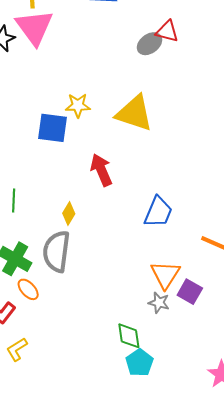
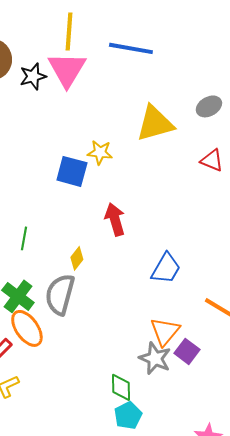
red triangle: (167, 31) -> (212, 160), moved
gray ellipse: (149, 44) -> (209, 106), moved
yellow triangle: (134, 113) -> (155, 123), moved, turned -42
orange ellipse: (28, 289) -> (27, 328), size x1.6
gray star: (159, 303) -> (155, 358), size x1.5

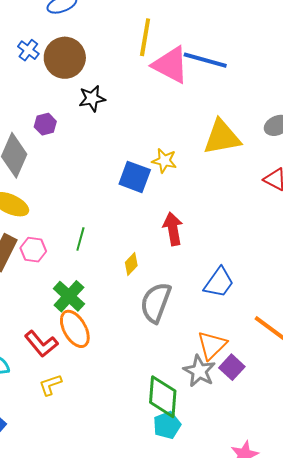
pink triangle: (67, 69) -> (171, 65), moved, turned -39
black star: (33, 76) -> (92, 99), moved
gray semicircle: (60, 294) -> (156, 303), moved
green diamond: (121, 387) -> (163, 397), size x1.5

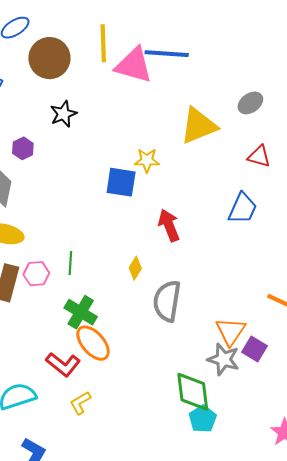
brown circle: (65, 58) -> (49, 58), moved
green line: (80, 239) -> (70, 263), moved
blue trapezoid: (219, 283) -> (243, 208), moved

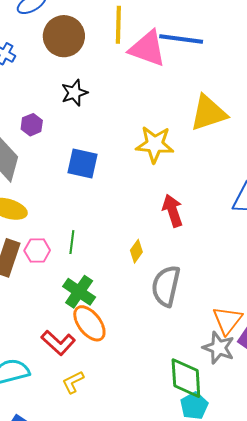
yellow star: (147, 160) -> (155, 144), size x1.5
blue square: (121, 182) -> (82, 163), moved

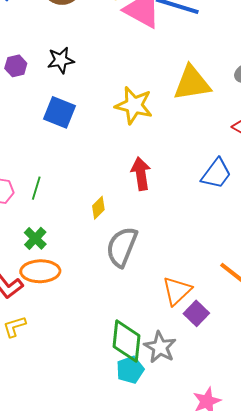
black star: (74, 93) -> (61, 60), moved
green cross: (79, 292) -> (35, 238), size x0.7
orange ellipse: (89, 323) -> (40, 271), turned -63
gray star: (219, 348) -> (160, 347), moved

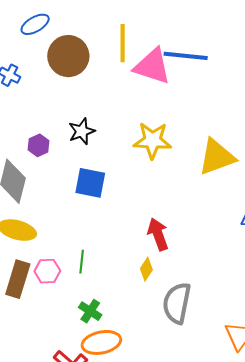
yellow triangle: (192, 83) -> (217, 157), moved
yellow star: (134, 105) -> (152, 140), moved
red arrow: (141, 174) -> (158, 234), moved

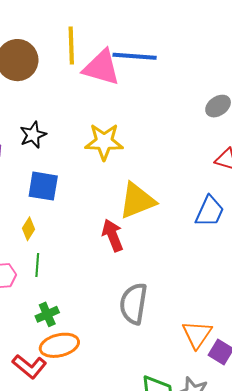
yellow triangle: (217, 157) -> (137, 201), moved
yellow diamond: (146, 269) -> (28, 229), moved
green cross: (90, 311) -> (47, 314), turned 35

